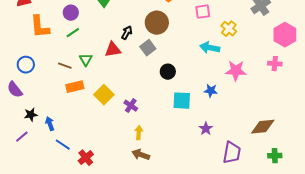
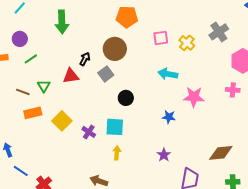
purple circle: (71, 13) -> (20, 39), moved
yellow cross: (229, 29) -> (187, 43), moved
cyan square: (182, 101) -> (115, 127), moved
yellow arrow: (139, 133) -> (117, 153), moved

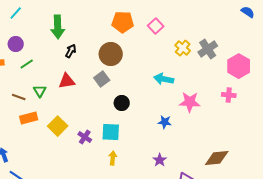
gray cross: (219, 32) -> (208, 49), moved
pink square: (161, 38) -> (156, 26), moved, turned -35
black arrow: (85, 59) -> (71, 51), moved

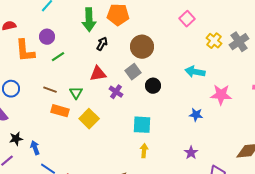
orange pentagon: (123, 22) -> (118, 15), moved
green triangle: (40, 91) -> (76, 93), moved
black circle: (122, 103) -> (153, 86), moved
orange rectangle: (29, 118) -> (60, 111), turned 30
purple cross: (85, 137) -> (116, 92), moved

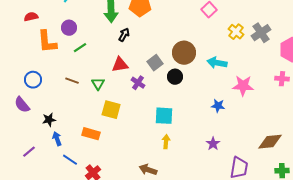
brown circle: (142, 47) -> (184, 53), moved
orange rectangle: (60, 111) -> (91, 134), moved
yellow square: (89, 119) -> (111, 110), turned -30
black star: (16, 139) -> (49, 120), moved

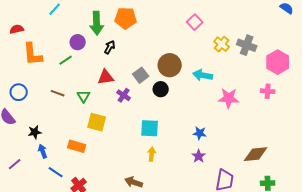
purple circle: (69, 28) -> (78, 42), moved
gray cross: (261, 33) -> (247, 45), turned -36
blue star: (218, 106) -> (200, 133), moved

